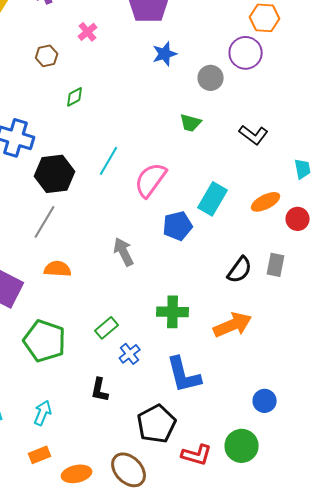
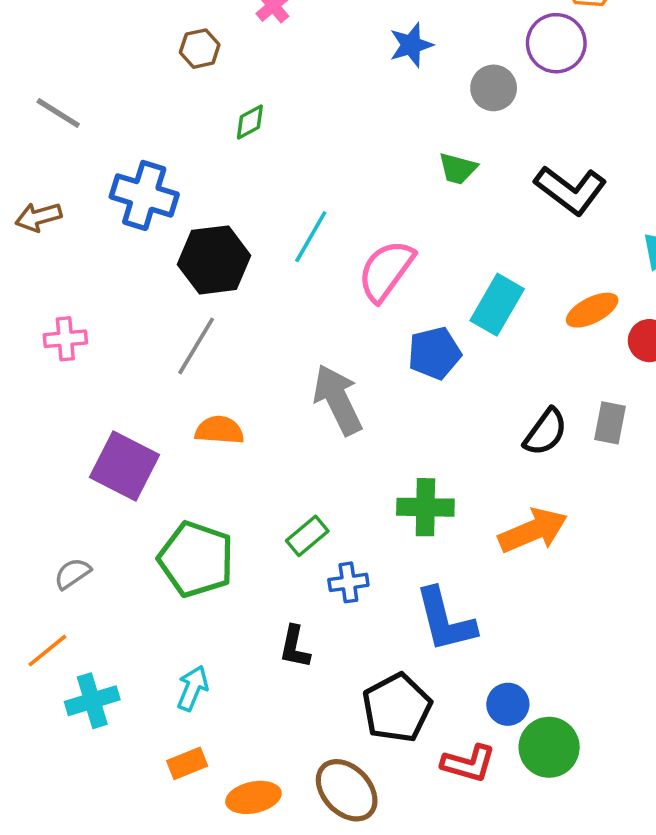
black L-shape: (254, 135) -> (571, 190), size x1.4
gray arrow: (124, 252) -> (338, 400), size x1.4
blue cross: (130, 354) -> (348, 582), turned 30
blue circle: (265, 401) -> (508, 704), moved

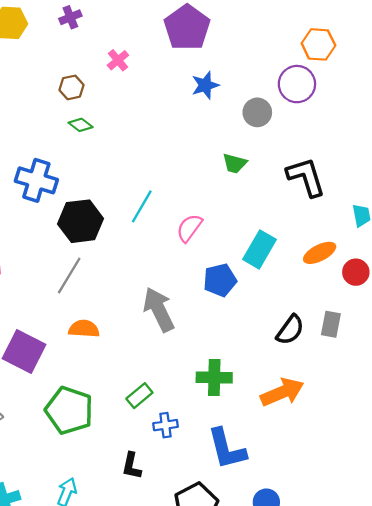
green diamond: (250, 122) -> (81, 125), moved, turned 65
black L-shape: (571, 190) -> (306, 177), turned -144
pink semicircle: (386, 271) -> (189, 228), size x0.7

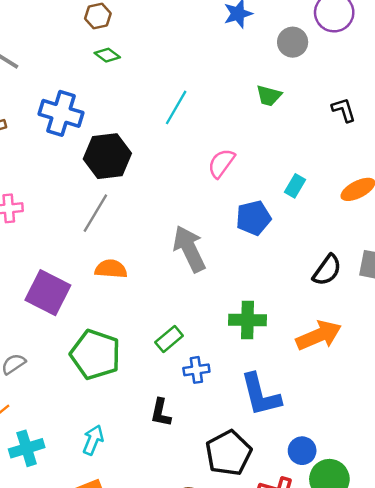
black L-shape: (306, 177) -> (344, 110), size x0.6
cyan line: (142, 206) -> (176, 107), moved
cyan rectangle: (260, 249) -> (295, 186), size x0.6

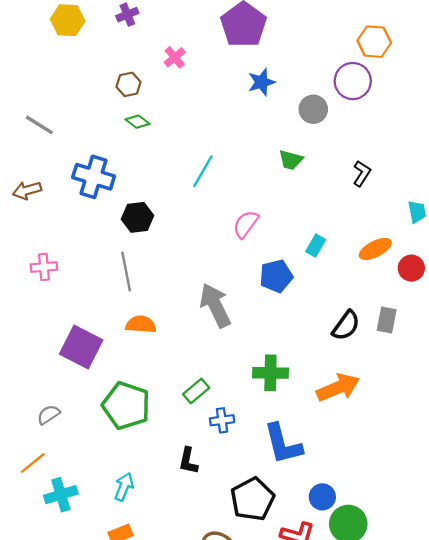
black L-shape: (344, 110) -> (362, 173), turned 50
black hexagon: (107, 156) -> (137, 217), size x0.7
gray line: (95, 213) -> (126, 271), turned -42

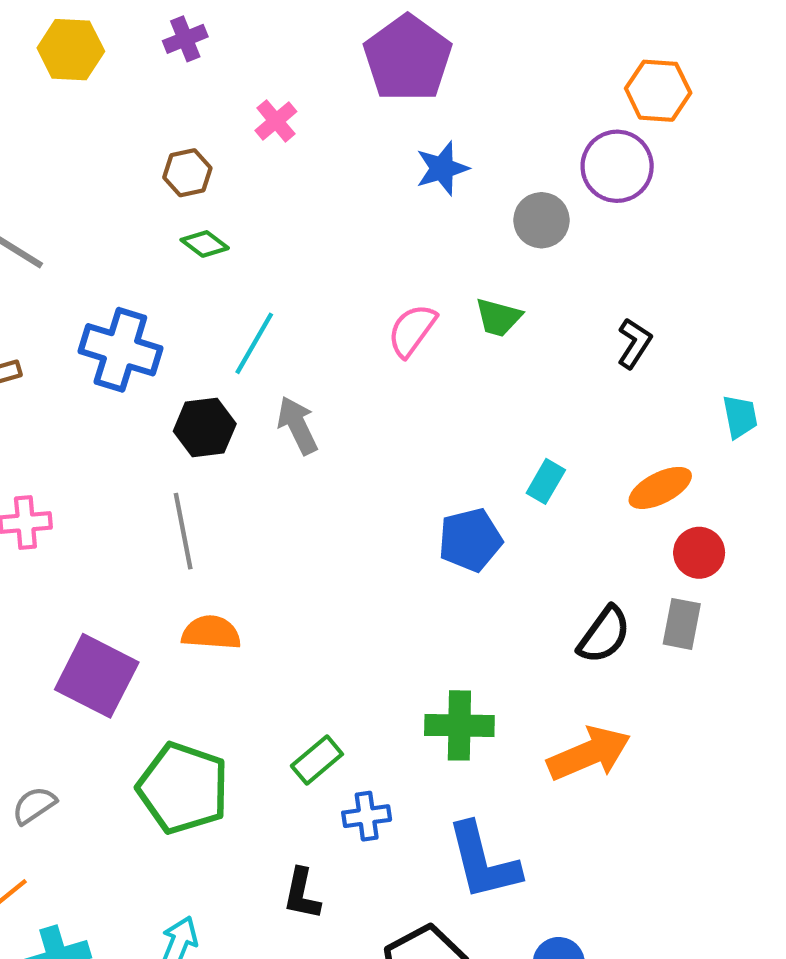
cyan line: (203, 171) -> (254, 343), moved
pink semicircle: (246, 224) -> (412, 330), moved
red circle: (411, 268) -> (699, 553), moved
gray arrow: (215, 305) -> (298, 425), moved, size x0.7

